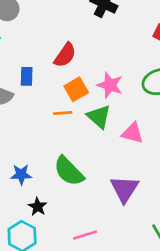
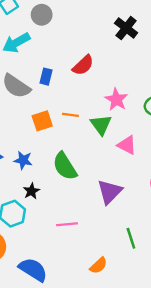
orange square: (76, 89) -> (42, 121), moved

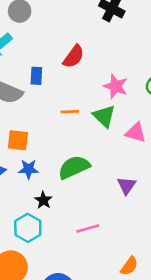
orange square: (42, 121) -> (18, 140), moved, turned 35
green semicircle: (65, 166) -> (74, 167), turned 108
purple triangle: (110, 192) -> (127, 186), size x0.7

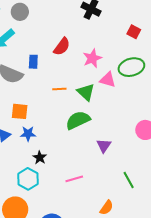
pink star: (116, 86) -> (92, 58), moved, turned 30
pink triangle: (136, 133) -> (108, 80), moved
green semicircle: (74, 167) -> (78, 120), moved

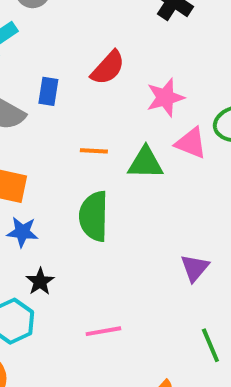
green triangle: (86, 92) -> (145, 163), turned -48
green semicircle: (78, 120) -> (94, 216), moved, turned -70
purple triangle: (104, 146) -> (195, 268), moved

